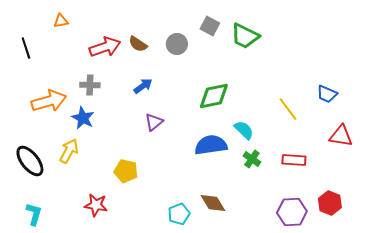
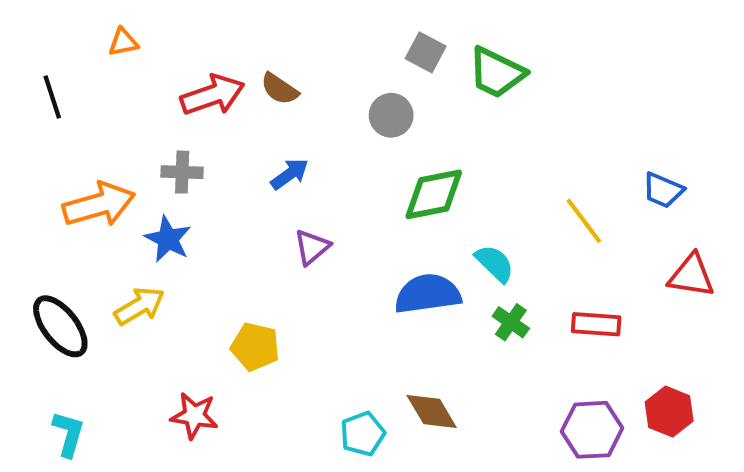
gray circle: (177, 44) -> (391, 115), moved
yellow arrow: (69, 151) -> (139, 306), turned 30

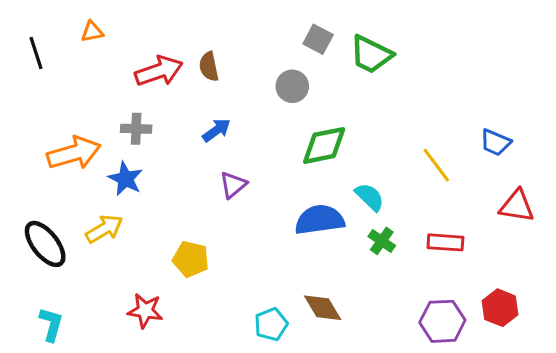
brown semicircle: (280, 89) -> (209, 67), turned 44
black line: (52, 97) -> (36, 53), moved

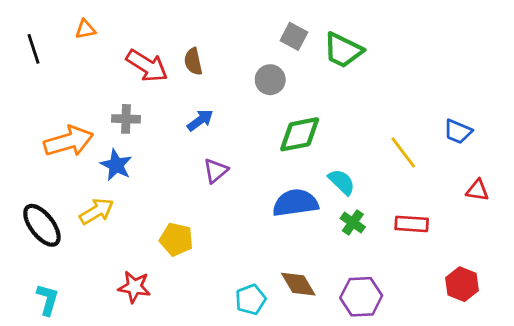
red arrow: (159, 71) -> (147, 66), turned 51
red triangle: (517, 206) -> (477, 190), size x0.7
purple hexagon: (442, 321) -> (361, 297), moved

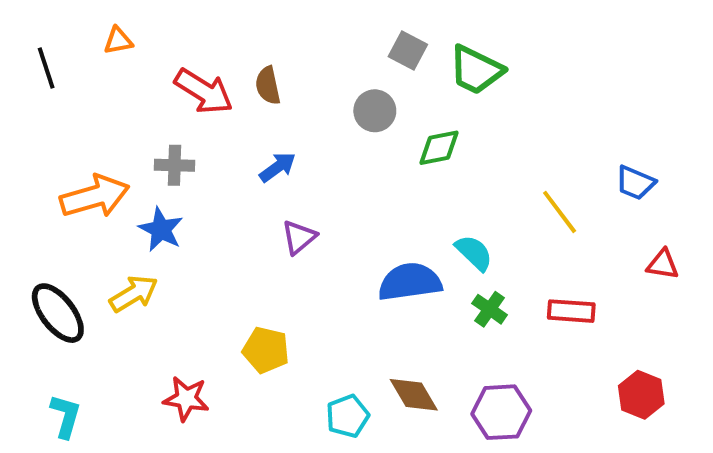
green diamond: (300, 134) -> (439, 148), moved, size x0.7
yellow pentagon: (176, 239) -> (266, 350), moved

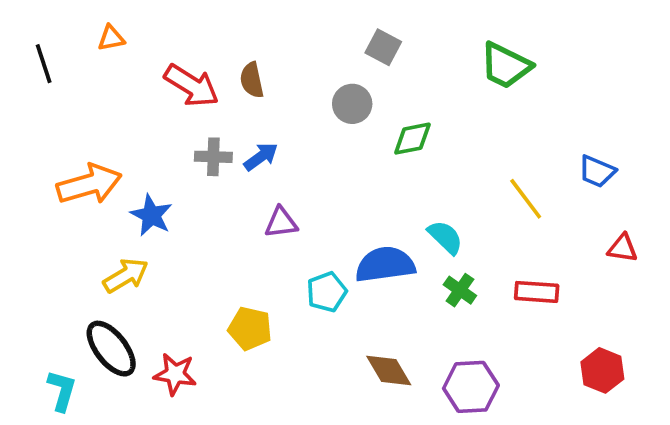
green trapezoid: (476, 70) -> (506, 65), moved
gray cross: (175, 165) -> (213, 157), moved
purple triangle: (299, 237) -> (281, 223), turned 33
black ellipse: (58, 313) -> (111, 349), moved
cyan pentagon: (348, 416) -> (327, 292), moved

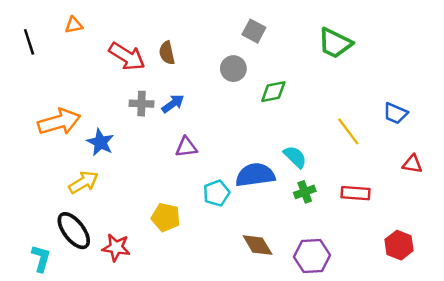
green cross: (460, 290) -> (305, 192), turned 35

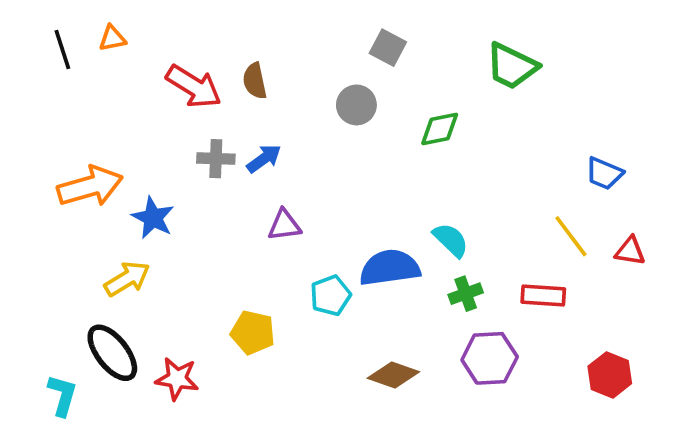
black line: (29, 42) -> (62, 49), moved
green diamond: (273, 92) -> (440, 129), moved
yellow line: (348, 131) -> (571, 236), moved
brown diamond: (258, 245) -> (393, 375), turned -40
purple hexagon: (312, 256) -> (490, 358), moved

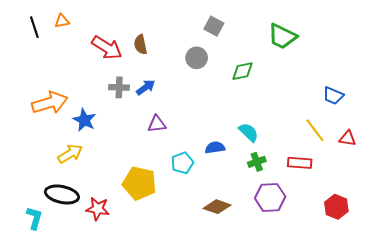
blue semicircle: (390, 268) -> (215, 148), size x0.6
yellow pentagon: (253, 332) -> (139, 183), size x1.4
black ellipse: (112, 353) -> (62, 194), turned -40

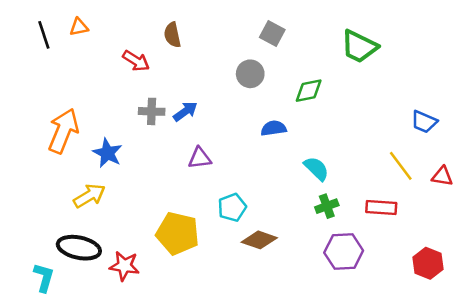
brown semicircle: (141, 45) -> (172, 35), moved
red arrow: (107, 48) -> (136, 61), size x0.7
orange arrow: (50, 103) -> (63, 131), turned -52
blue semicircle: (215, 148) -> (274, 128), moved
brown diamond: (217, 207) -> (259, 240), moved

